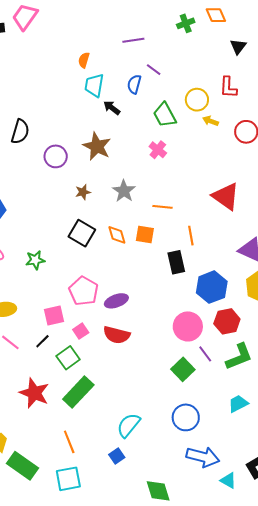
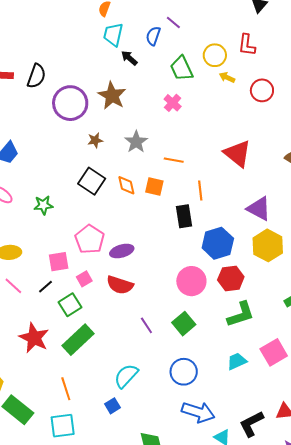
purple circle: (56, 156) -> (70, 103), size x1.5
purple line: (205, 354) -> (146, 325), moved

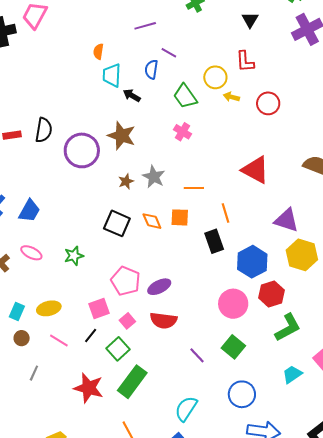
brown star: (95, 140) -> (126, 181), moved

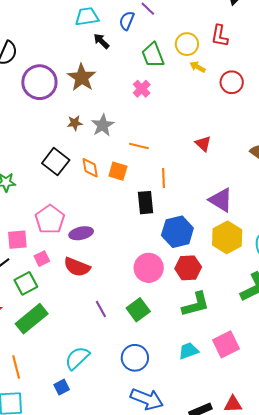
cyan trapezoid: (112, 75) -> (87, 17), turned 65
red triangle: (255, 170) -> (203, 144), size x0.6

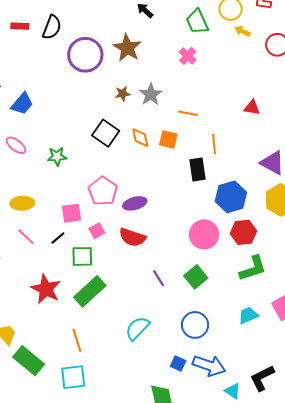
red triangle: (203, 144) -> (252, 108), turned -30
green square: (26, 283) -> (82, 256), turned 30
blue square: (62, 387) -> (178, 363), moved, turned -35

